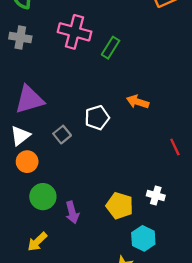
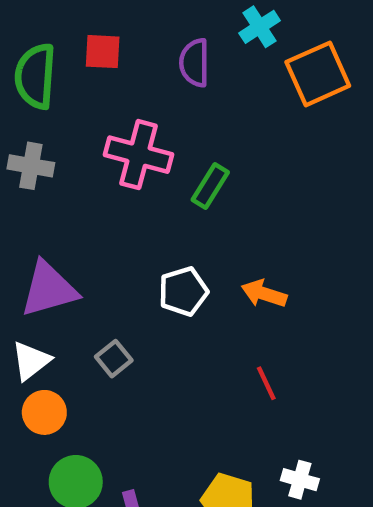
white pentagon: (97, 118) -> (183, 291), moved
red line: (175, 147) -> (266, 383), moved

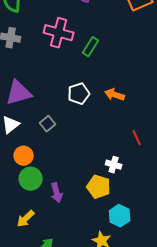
red line: (266, 383) -> (137, 138), moved
orange circle: (44, 412) -> (24, 156), moved
white cross: (300, 480) -> (114, 165), moved

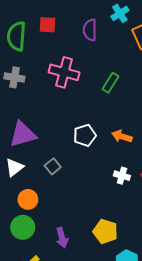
green rectangle: (91, 47) -> (111, 83), moved
white cross: (114, 165) -> (122, 176), moved
green circle: (31, 179) -> (23, 227), moved

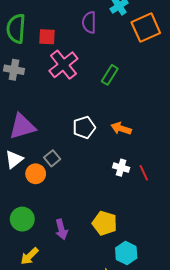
red square: (48, 25) -> (47, 37), moved
pink cross: (64, 72) -> (63, 65), turned 36
orange circle: (28, 199) -> (36, 174), moved

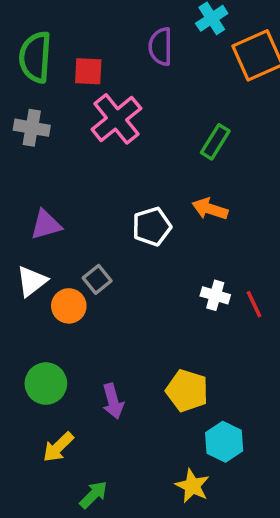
green rectangle: (110, 75) -> (215, 142), moved
purple triangle: (22, 126) -> (46, 225), size x0.7
orange arrow: (121, 128) -> (210, 209), moved

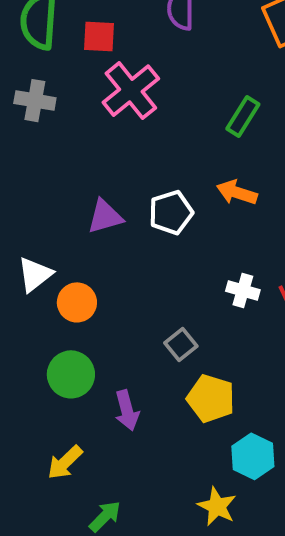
purple triangle: (46, 225) -> (105, 216), moved
gray square: (97, 279) -> (181, 344), moved
green circle: (46, 384) -> (71, 374), moved

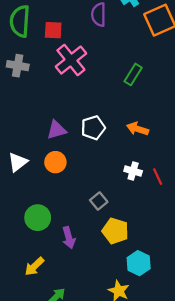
orange arrow: (237, 193) -> (138, 129), moved
orange circle: (77, 302) -> (55, 162), moved

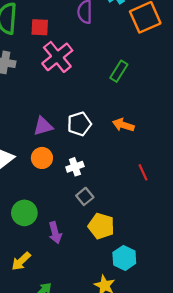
white cross: (133, 171) -> (75, 167), moved, turned -35

